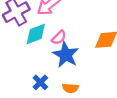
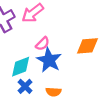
cyan diamond: (36, 34) -> (21, 67), moved

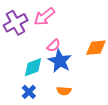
blue cross: (25, 86) -> (29, 92), moved

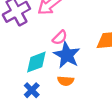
orange semicircle: (64, 91) -> (66, 81), moved

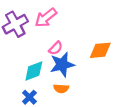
blue star: (67, 55) -> (62, 65), turned 30

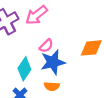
cyan diamond: (34, 71) -> (24, 69), turned -35

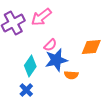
orange semicircle: (52, 86) -> (71, 75), moved

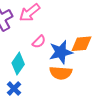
blue star: (56, 60) -> (61, 52), moved
orange semicircle: (71, 75) -> (61, 73), size x1.5

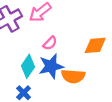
blue star: (61, 52) -> (51, 66), moved

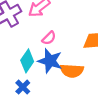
blue star: (51, 66) -> (50, 61), turned 30

